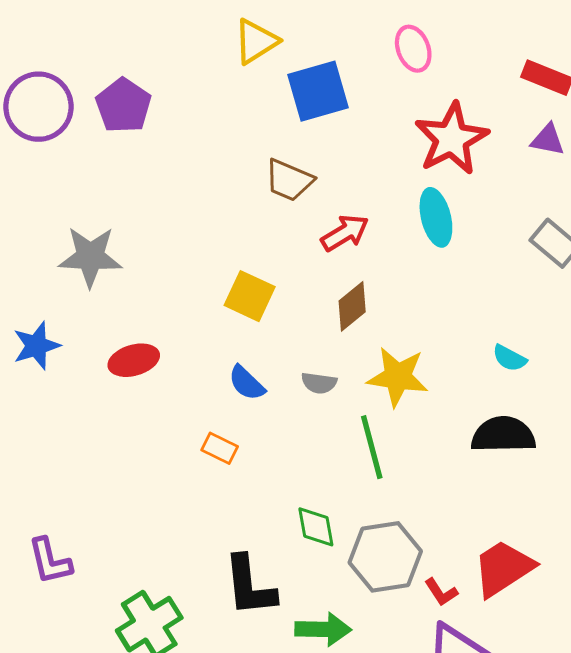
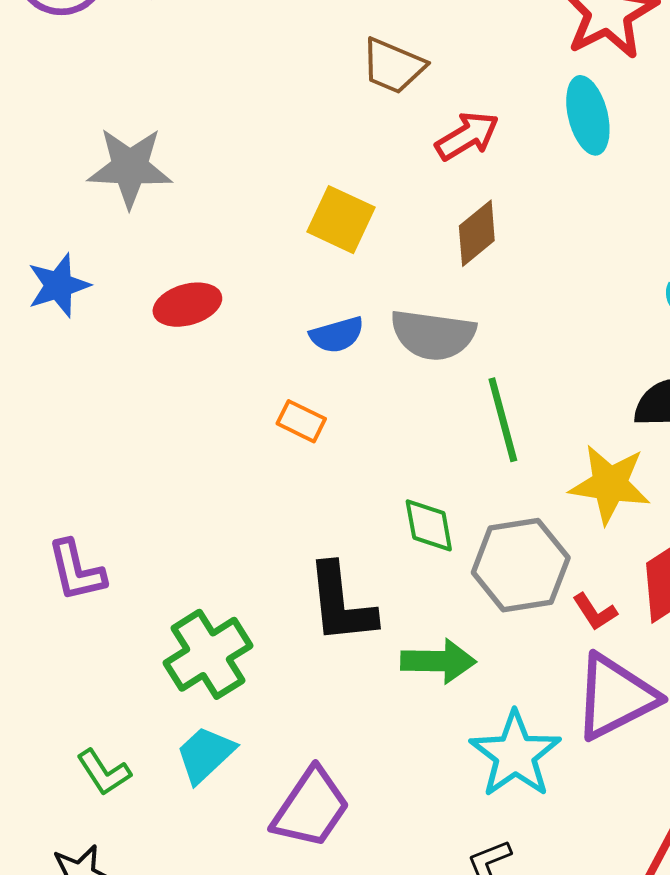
yellow star: (398, 377) -> (610, 484), moved
blue semicircle: (247, 383) -> (337, 335), turned -60
gray semicircle: (319, 383) -> (433, 335), size x1.8

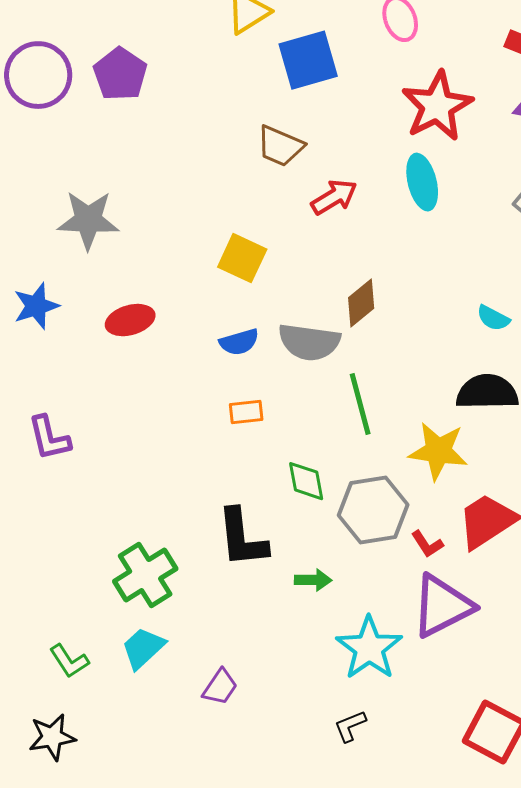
brown diamond: (477, 233) -> (361, 303), moved
orange rectangle: (301, 421) -> (246, 412), moved, turned -32
purple L-shape: (76, 571) -> (49, 438), moved
green arrow: (438, 661) -> (313, 580), size x0.7
purple trapezoid: (311, 808) -> (220, 687), size x0.6

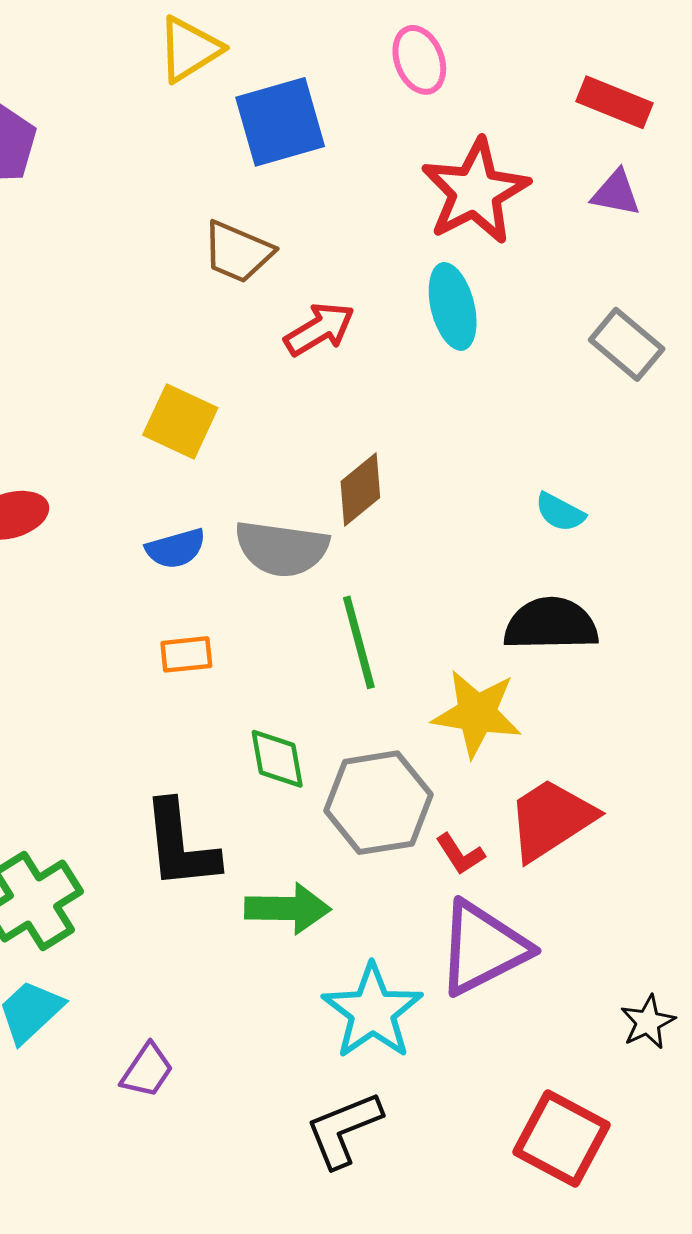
green arrow: (313, 580) -> (288, 909), size x1.5
black L-shape: (350, 726) -> (344, 1129), size x1.6

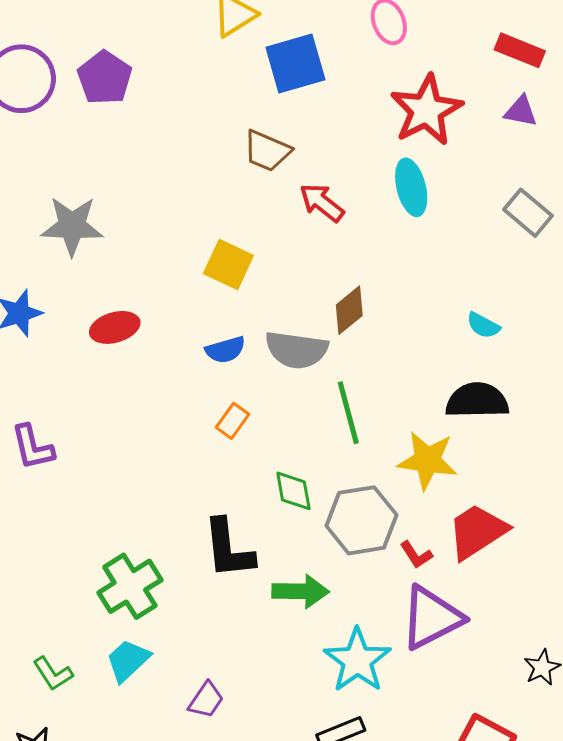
red arrow: (319, 329) -> (322, 203), turned -111
orange rectangle: (186, 654) -> (233, 421), turned -48

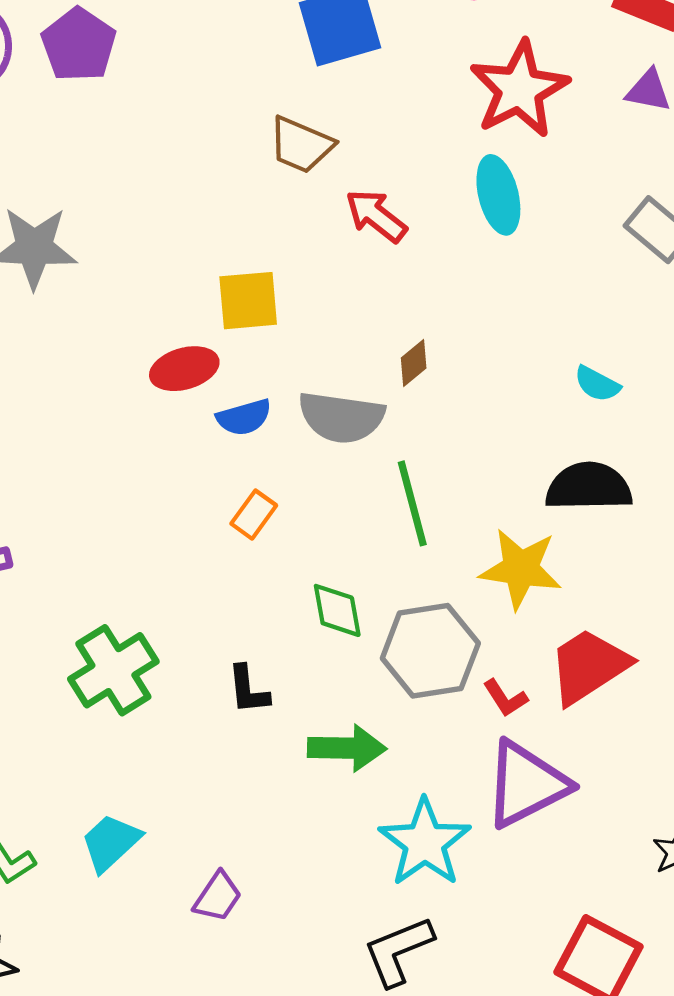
yellow square: (228, 265) -> (248, 301), turned -30
brown diamond: (349, 310) -> (414, 363), size x0.7
red ellipse: (115, 327) -> (184, 369), moved
black L-shape: (228, 549) -> (248, 690), size x0.6
green cross: (130, 586) -> (113, 670), moved

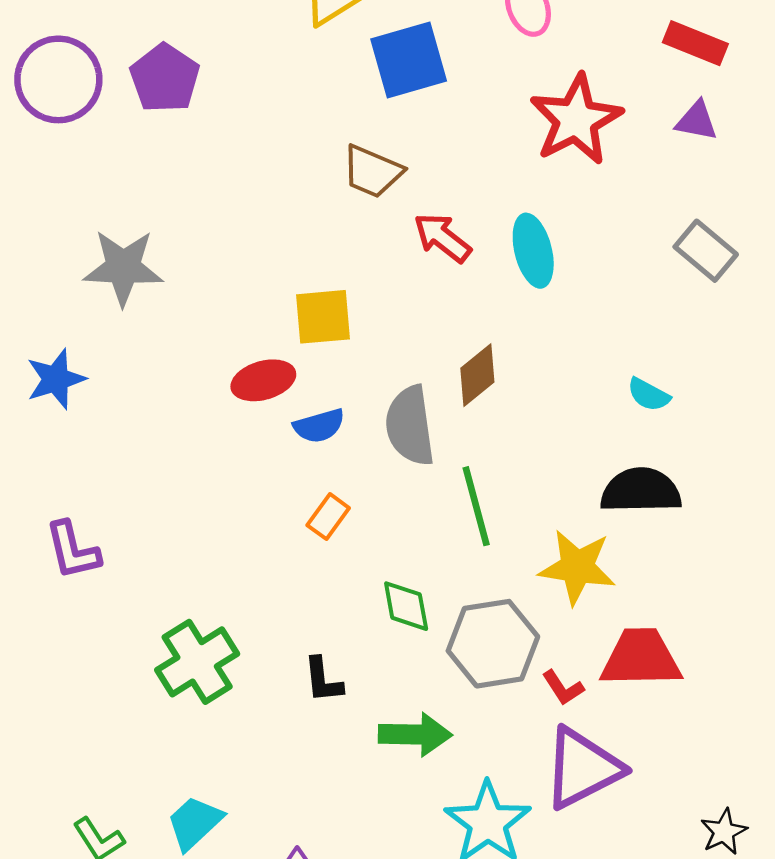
cyan ellipse: (498, 195) -> (533, 251), moved
brown diamond: (414, 363) -> (477, 375), size x1.4
gray semicircle: (341, 417) -> (410, 426), turned 74
red trapezoid: (589, 666) -> (641, 658), turned 32

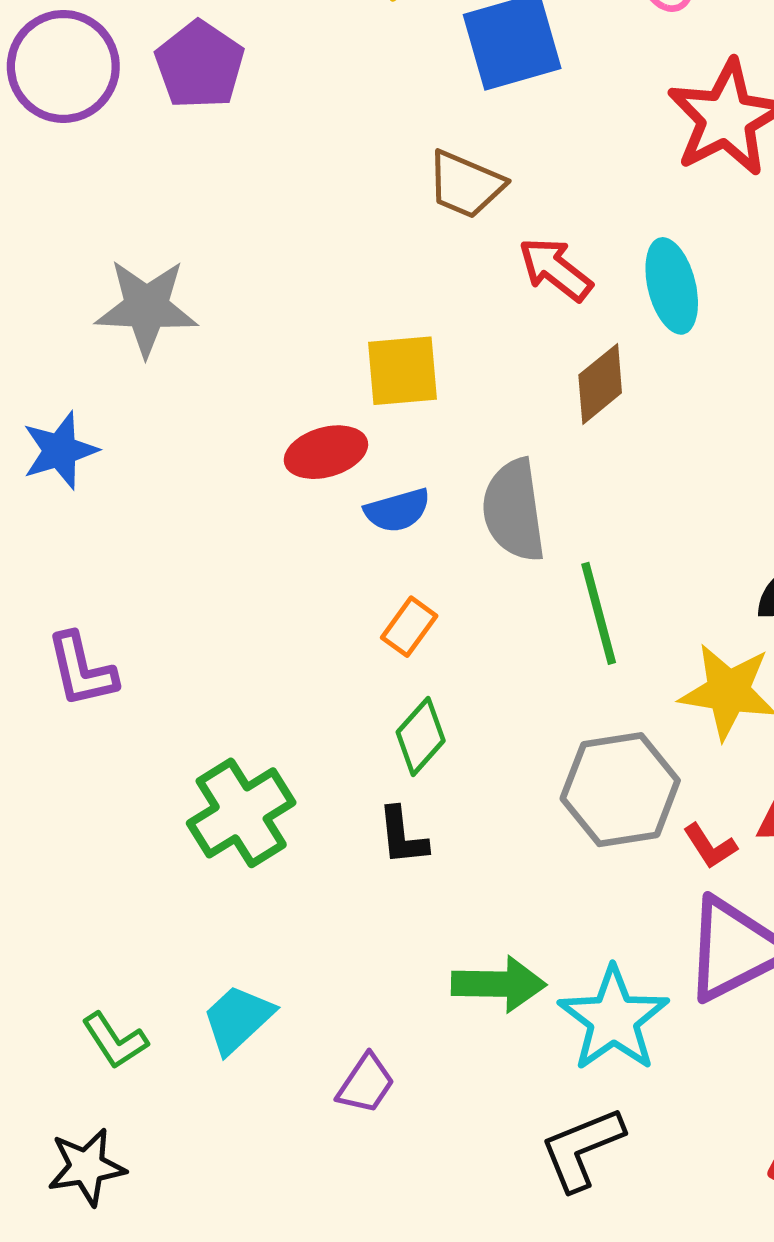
brown diamond: (477, 375) -> (600, 384), moved
green diamond: (406, 606) -> (421, 736), moved, turned 52
green arrow: (415, 734) -> (499, 984), moved

